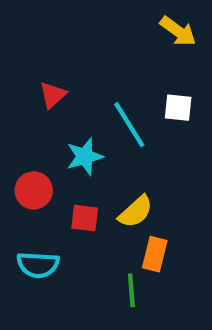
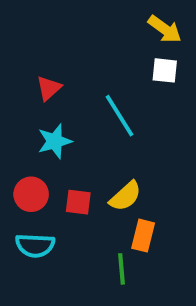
white square: (178, 108) -> (165, 70), moved
cyan star: (85, 157) -> (55, 141), moved
red circle: (34, 190) -> (31, 194), moved

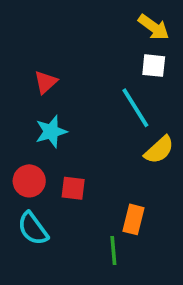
cyan line: (120, 116) -> (135, 108), moved
yellow semicircle: (125, 196) -> (159, 150), moved
cyan semicircle: (35, 245) -> (33, 229), turned 51

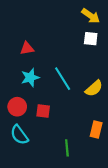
red triangle: (46, 82) -> (27, 48), turned 32
cyan line: (135, 108) -> (63, 79), moved
orange rectangle: (134, 219) -> (96, 129), moved

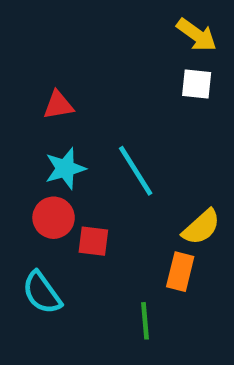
yellow semicircle: (94, 88) -> (201, 227), moved
red circle: (17, 107) -> (54, 218), moved
orange rectangle: (96, 129) -> (180, 272), moved

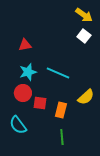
white square: (197, 84) -> (84, 36), turned 32
cyan line: (136, 171) -> (58, 73), turned -35
orange rectangle: (180, 272) -> (61, 110), moved

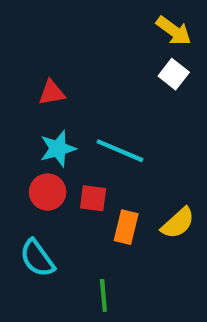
yellow semicircle: (86, 97) -> (178, 223), moved
red square: (40, 103) -> (93, 198), moved
green line: (62, 137) -> (103, 295), moved

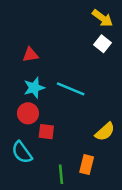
red square: (93, 198) -> (46, 132), moved
orange rectangle: (126, 227) -> (87, 165), moved

